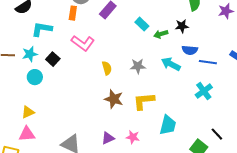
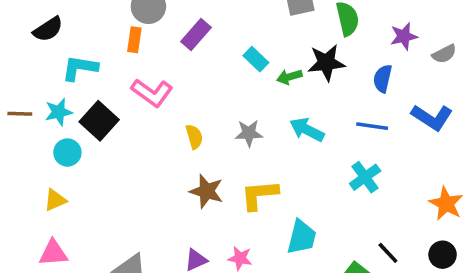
black star: (182, 26) -> (326, 63), size x1.5
blue semicircle: (190, 50) -> (383, 79), moved, turned 98
black square: (53, 59) -> (99, 121), size x1.5
yellow triangle: (28, 112) -> (55, 200), moved

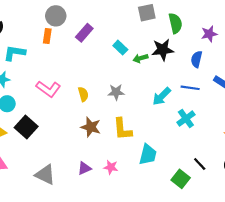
pink L-shape: (152, 93) -> (48, 89), moved
black square: (99, 121) -> (26, 127), moved
cyan arrow: (307, 130) -> (162, 96), moved, turned -72
yellow L-shape: (259, 195) -> (122, 129), turned -90

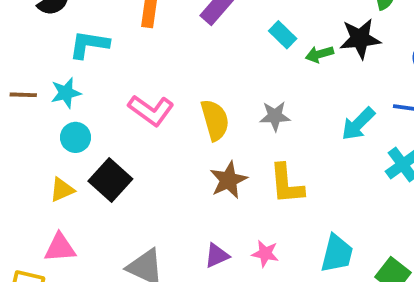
yellow semicircle: (83, 94) -> (215, 120), size x1.5
brown star: (91, 127) -> (228, 180), turned 30
cyan trapezoid: (148, 155) -> (337, 254), moved

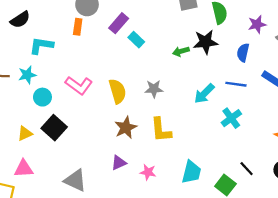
cyan rectangle: (283, 35) -> (136, 40), moved
cyan circle: (76, 137) -> (42, 97), moved
purple triangle: (217, 255) -> (119, 163), moved

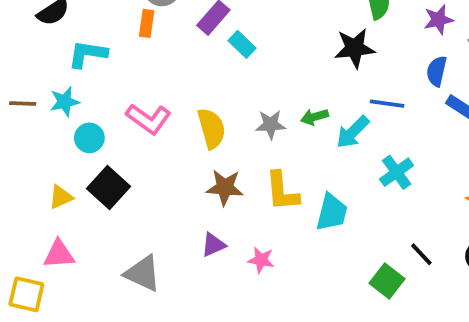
green arrow: (181, 51) -> (315, 117), moved
blue semicircle: (243, 53) -> (437, 71), moved
blue line: (236, 84) -> (387, 104), moved
brown star: (126, 128) -> (225, 187), turned 30
cyan trapezoid: (191, 172) -> (332, 212), moved

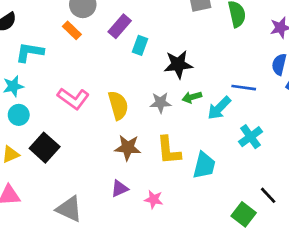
orange rectangle: (147, 23) -> (72, 30), turned -54
cyan rectangle: (242, 44) -> (140, 45), turned 66
black star: (355, 48) -> (178, 64), moved
cyan circle: (89, 138) -> (19, 115), moved

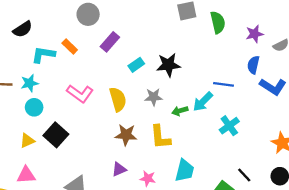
purple rectangle: (120, 26) -> (110, 42), moved
orange rectangle: (72, 30) -> (70, 46), moved
cyan rectangle: (140, 45) -> (136, 65), moved, turned 35
green arrow: (192, 97) -> (180, 111), moved
cyan trapezoid: (204, 165) -> (184, 170), moved

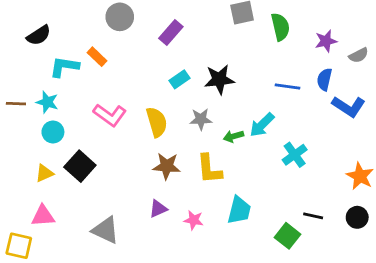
purple rectangle: (110, 42) -> (171, 32), moved
cyan star: (30, 83) -> (47, 102), turned 30
blue line: (224, 84) -> (288, 87), moved
black line: (244, 175) -> (313, 216), turned -35

